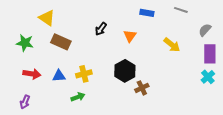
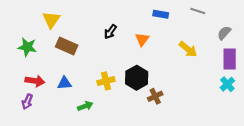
yellow triangle: (47, 18) -> (51, 20), turned 30
yellow cross: (84, 74) -> (106, 81), moved
purple arrow: (25, 102) -> (27, 102), moved

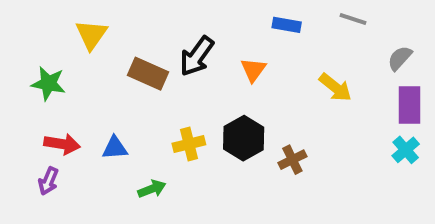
black arrow: (110, 32) -> (197, 56), size x1.5
brown rectangle: (67, 46) -> (148, 74), moved
brown cross: (155, 96) -> (292, 160), moved

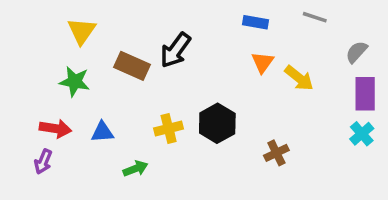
orange triangle: (253, 70) -> (263, 62), moved
green star: (48, 83) -> (75, 82), moved
brown cross: (292, 160) -> (276, 153), moved

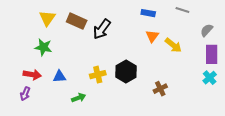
brown rectangle: (132, 66) -> (77, 21), moved

